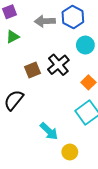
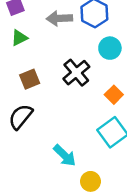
brown square: (32, 70) -> (30, 79), moved

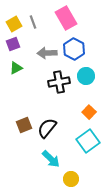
black cross: (76, 73) -> (59, 82), moved, turned 30
brown square: (30, 79) -> (24, 125), moved
black semicircle: (21, 117) -> (47, 128), moved

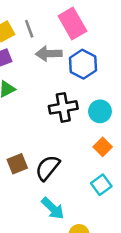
gray arrow: (47, 53) -> (49, 54), moved
cyan circle: (86, 76) -> (100, 111), moved
cyan square: (88, 141) -> (101, 185), size x0.7

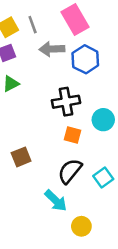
cyan circle: (100, 111) -> (103, 120), moved
orange square: (103, 147) -> (72, 135), moved, turned -30
black semicircle: (48, 168) -> (70, 171), moved

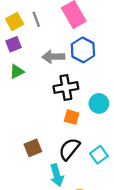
gray arrow: (52, 49) -> (53, 57), moved
brown square: (21, 157) -> (33, 148), moved
cyan arrow: (56, 201) -> (57, 175), turned 30

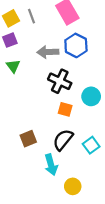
green triangle: (17, 72) -> (13, 66), turned -40
black cross: (66, 87) -> (60, 81), turned 35

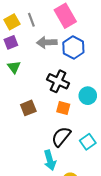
gray arrow: (48, 52) -> (47, 42), moved
brown square: (28, 139) -> (28, 108), moved

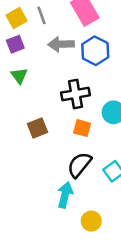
black cross: (58, 81) -> (76, 94), turned -35
cyan arrow: (50, 160) -> (65, 195), turned -150

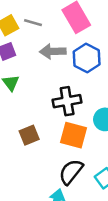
gray line: (41, 15) -> (33, 23), turned -54
orange square: (82, 128) -> (74, 135), size x1.5

